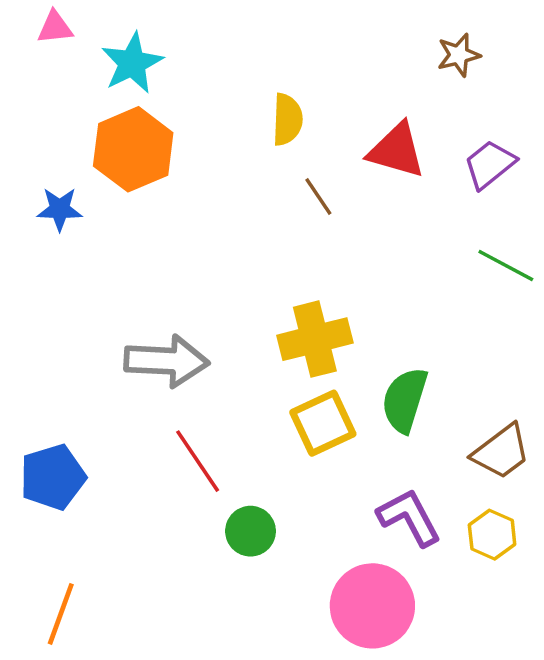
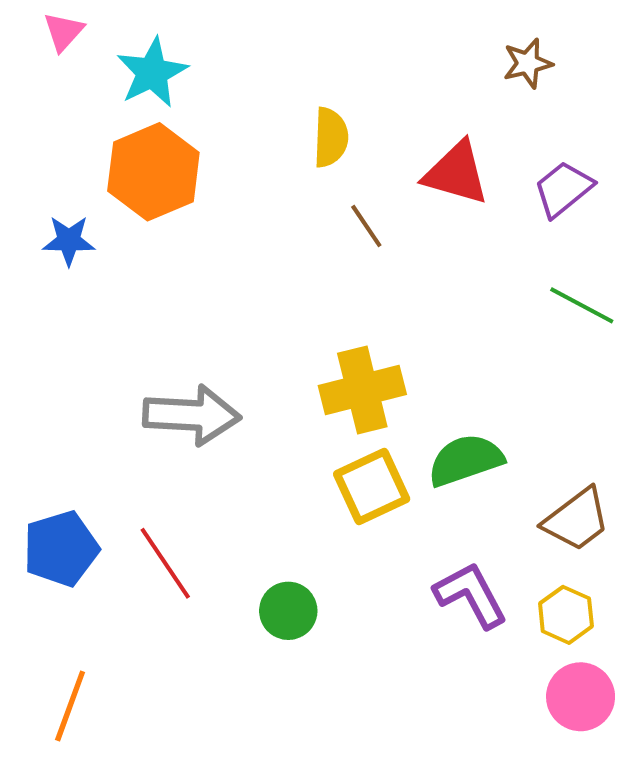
pink triangle: (55, 27) -> (63, 32), turned -42
green semicircle: (405, 400) -> (465, 460), turned 54
red line: (198, 461) -> (165, 563), moved
pink circle: (372, 606) -> (581, 697), moved, size x0.7

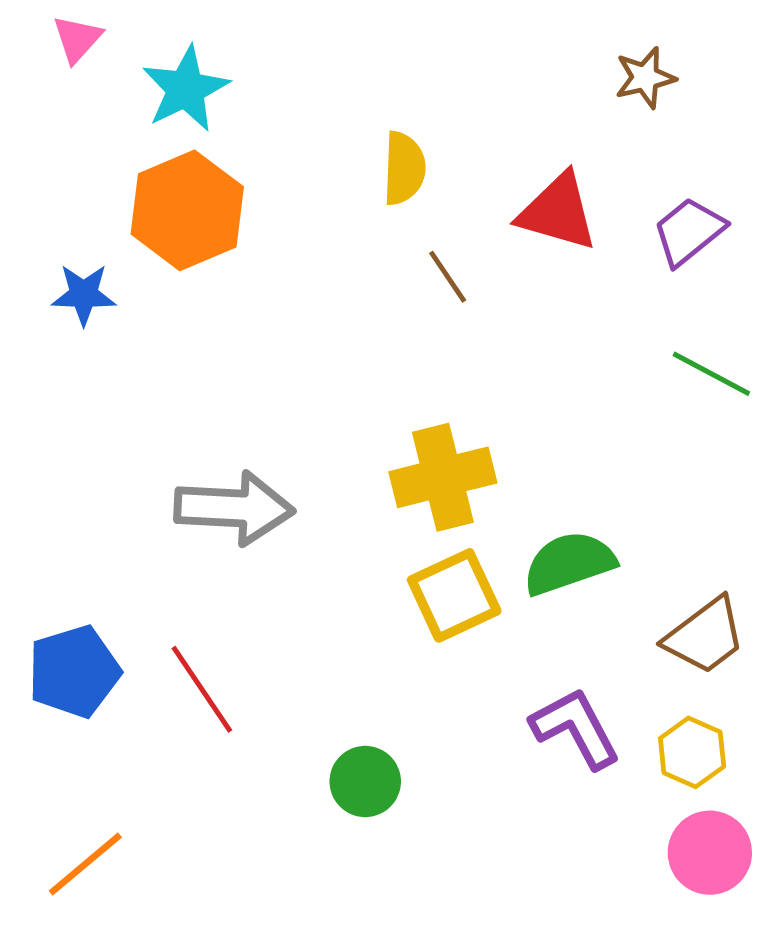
green circle: (288, 611) -> (365, 781), moved
orange line: (70, 706) -> (85, 864), turned 30

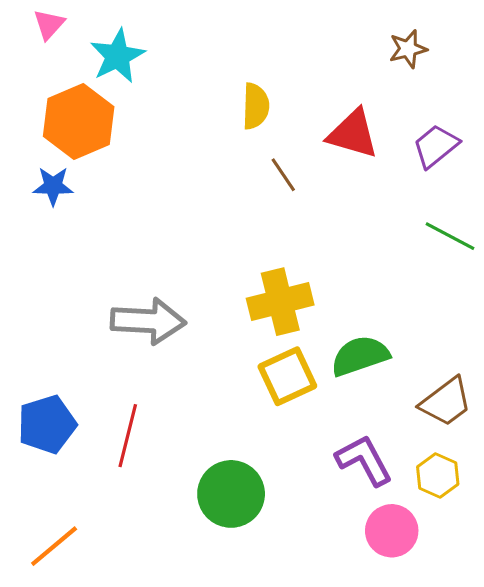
orange hexagon: (187, 210) -> (79, 122), moved
red line: (202, 689) -> (128, 436), turned 48
green circle: (365, 781) -> (231, 494), size x1.5
pink circle: (710, 853) -> (392, 531), moved

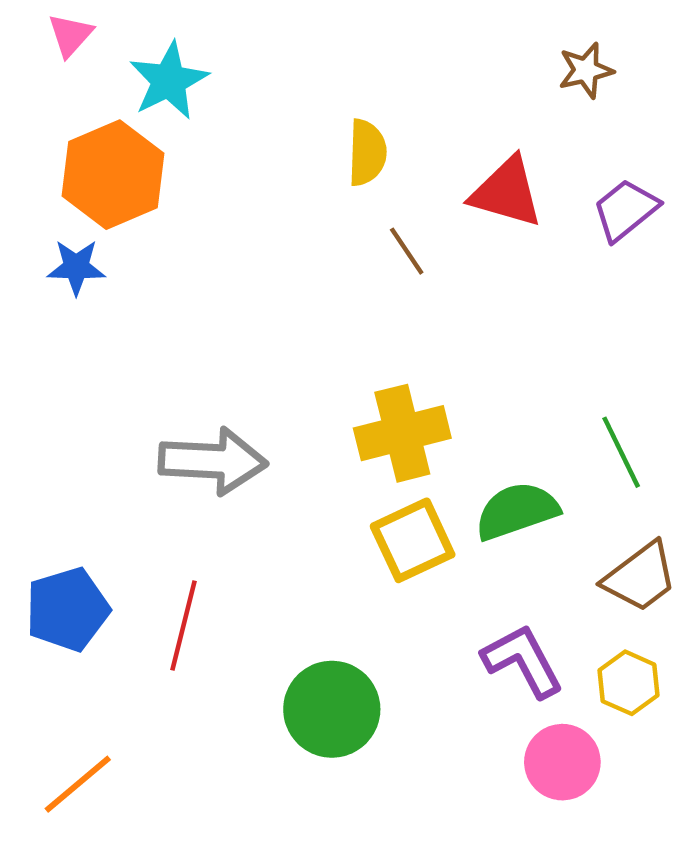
green line: (450, 236) -> (621, 452), moved, turned 36

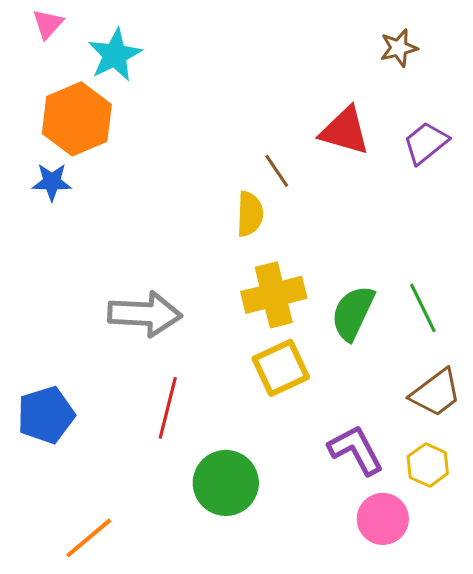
yellow semicircle: (367, 153) -> (250, 214), moved
green semicircle: (517, 511) -> (353, 313), moved, turned -46
red line: (183, 626) -> (168, 408), moved
orange line: (78, 784) -> (89, 538), moved

